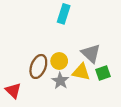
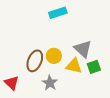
cyan rectangle: (64, 14) -> (58, 13), turned 54
gray star: (60, 81) -> (50, 83), moved

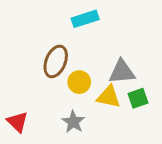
gray triangle: (83, 49) -> (122, 72), turned -48
brown ellipse: (35, 61) -> (56, 61), moved

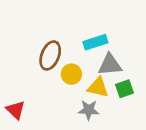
cyan rectangle: (85, 19) -> (95, 42), moved
gray star: (73, 122) -> (89, 110), moved, turned -30

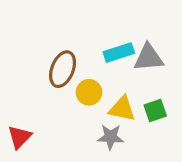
gray triangle: (110, 65) -> (149, 58), moved
red triangle: (16, 110) -> (20, 137), turned 30

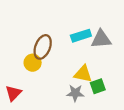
yellow circle: (89, 92) -> (33, 63), moved
green square: (155, 111) -> (98, 86), moved

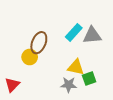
cyan rectangle: (81, 36) -> (74, 32), turned -30

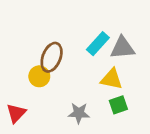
yellow triangle: (76, 67) -> (112, 79), moved
gray star: (69, 85) -> (79, 113), moved

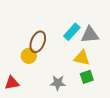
red triangle: (16, 113) -> (12, 83), turned 35

